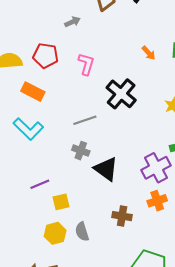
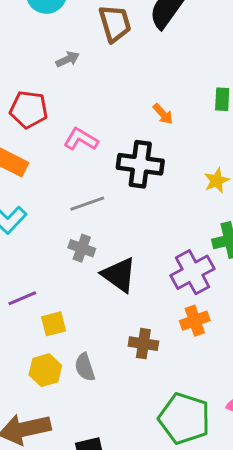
orange arrow: (149, 53) -> (163, 114), moved
pink L-shape: (86, 64) -> (81, 139), moved, turned -75
black cross: (121, 94) -> (140, 164), turned -32

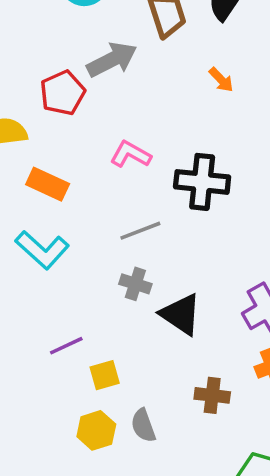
gray arrow: (68, 59) -> (112, 60), size x1.8
red pentagon: (29, 109) -> (63, 93), moved, turned -30
orange arrow: (163, 114) -> (221, 80), moved

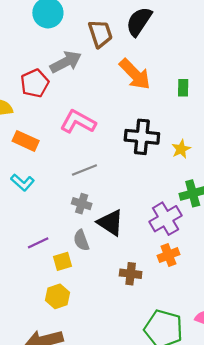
orange arrow: (221, 80) -> (135, 74), size x2.0
pink L-shape: (131, 154) -> (78, 122), size x1.4
black cross: (202, 182) -> (142, 137), moved
cyan L-shape: (42, 250) -> (23, 182), size x0.7
gray semicircle: (143, 426) -> (81, 240), moved

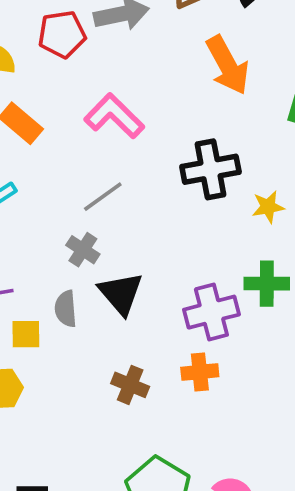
black cross: (142, 137) -> (210, 169), turned -32
gray line: (84, 170) -> (103, 197), turned -30

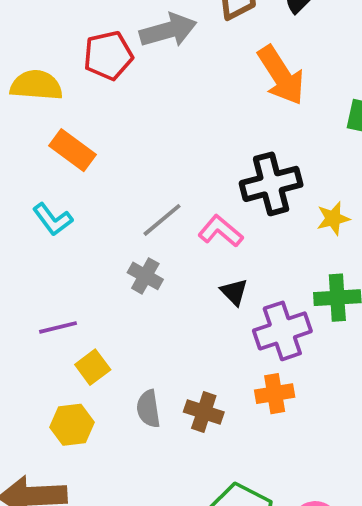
pink L-shape: (114, 116) -> (221, 231), moved, size x0.7
black triangle: (121, 293) -> (234, 292), moved, size x0.6
gray semicircle: (66, 309) -> (148, 409), moved
yellow square: (26, 334) -> (93, 367), turned -32

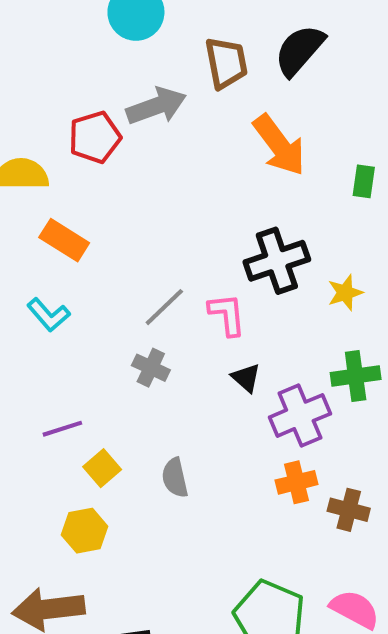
pink L-shape: (221, 231) -> (227, 314), turned 48
gray semicircle: (148, 409) -> (175, 478), moved
brown cross: (204, 412) -> (349, 510), moved

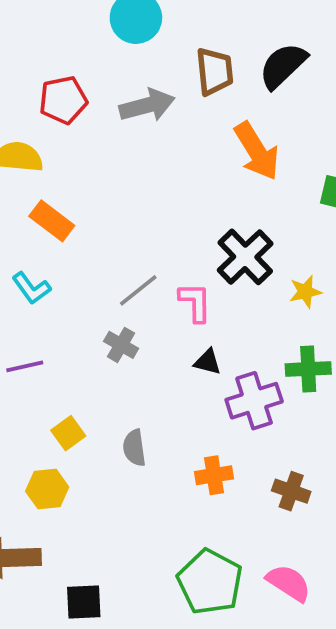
red pentagon: (95, 137) -> (63, 100), moved
black cross: (277, 261) -> (245, 257), turned -30
black triangle: (246, 378) -> (208, 362), turned -32
purple line: (62, 429) -> (25, 366), moved
orange cross: (297, 482) -> (214, 475), moved

